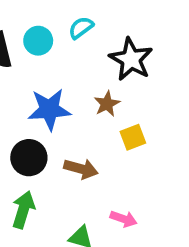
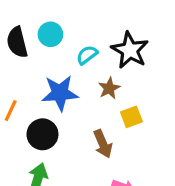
cyan semicircle: (81, 28) -> (87, 55), moved
brown arrow: (81, 169) -> (103, 144), moved, turned 52

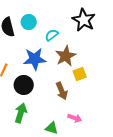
black star: (130, 50) -> (84, 20), moved
brown star: (109, 88) -> (66, 56), size x1.5

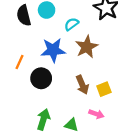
yellow square: (80, 74) -> (104, 89), moved
green arrow: (21, 113) -> (43, 119), moved

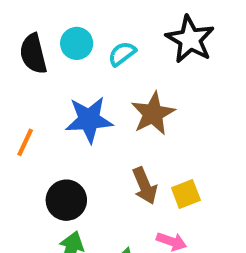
cyan semicircle: (71, 24) -> (122, 54), moved
black circle: (41, 78) -> (66, 200), moved

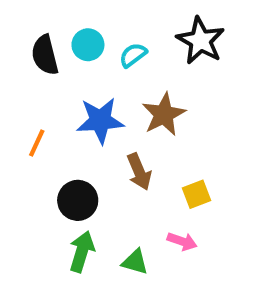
brown arrow: (145, 186) -> (139, 172), moved

